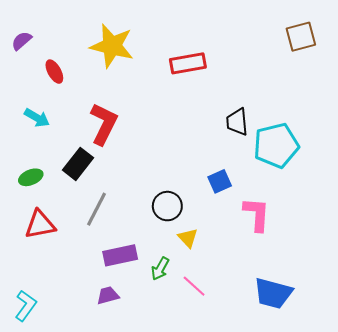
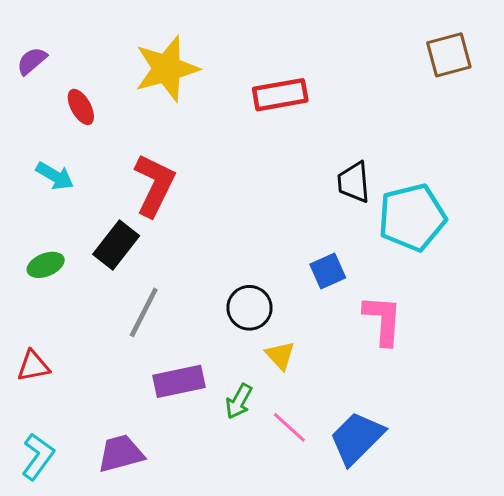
yellow star: (112, 46) -> (167, 69), turned -30
red triangle: (40, 225) -> (33, 366), moved, size x0.7
blue trapezoid: (273, 293) -> (357, 438), moved, turned 120
purple trapezoid: (108, 295) -> (121, 453), moved, size x1.4

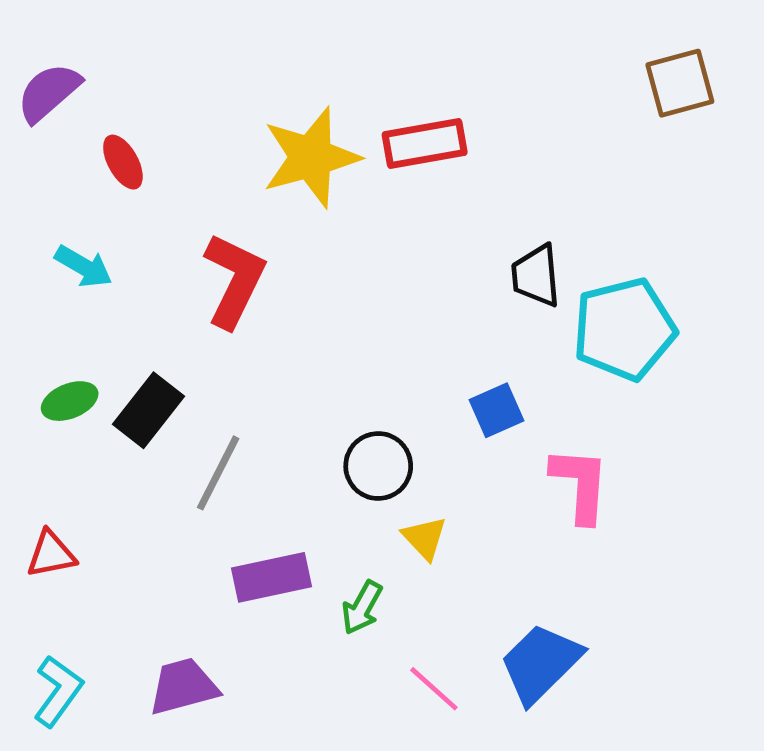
purple semicircle: (32, 61) -> (49, 92), size x1.4
yellow star: (167, 69) -> (311, 157), moved
black rectangle: (116, 245) -> (148, 410), moved
pink line: (289, 427) -> (434, 689), moved

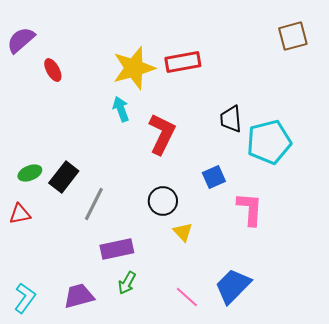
cyan arrow: (84, 266) -> (121, 109), moved, turned -140
red L-shape: (234, 280) -> (162, 134), moved
red triangle: (51, 554) -> (20, 214), moved
green arrow: (362, 608) -> (127, 283), moved

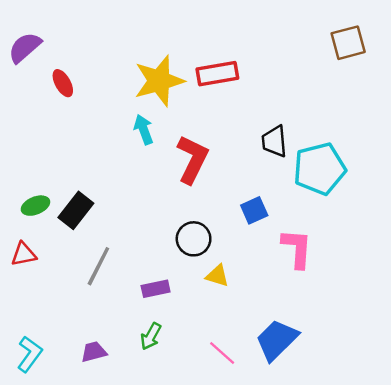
gray line: (94, 204) -> (98, 266), moved
yellow triangle: (183, 232) -> (217, 276), turned -30
purple rectangle: (117, 249) -> (156, 289), moved, size x0.7
purple trapezoid: (79, 296) -> (94, 352), size x0.7

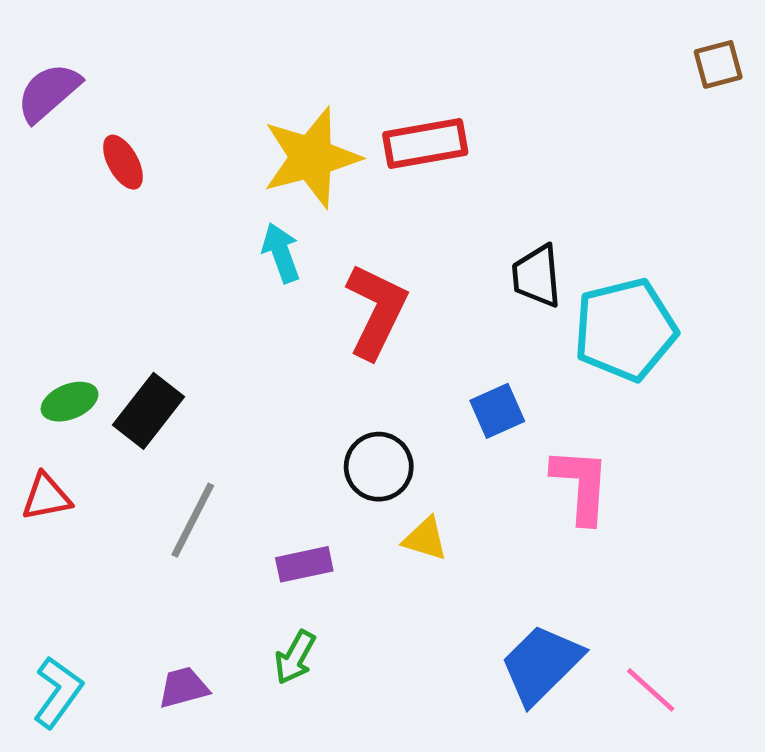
brown square: (348, 43) -> (718, 64), moved, size x0.7
pink line: (222, 353) -> (651, 690), moved

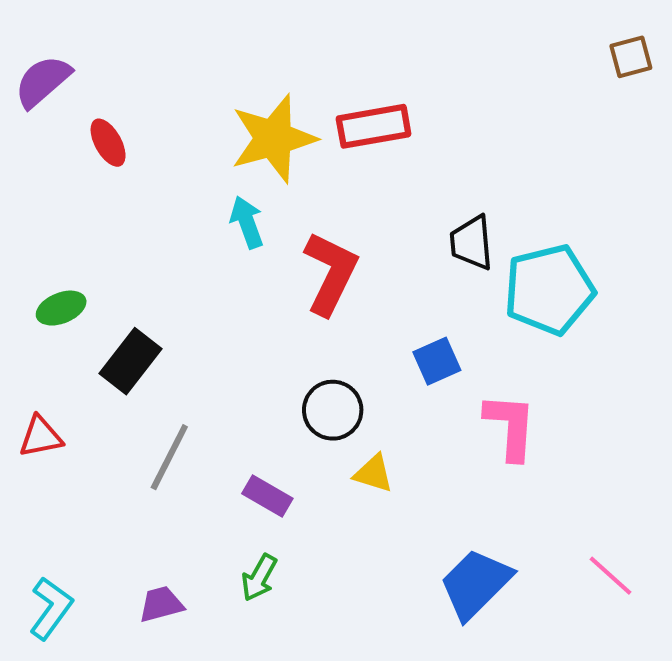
green ellipse: (70, 402) -> (61, 308), moved
purple rectangle: (304, 564) -> (267, 496), turned 42
pink line: (651, 690) -> (610, 576), moved

